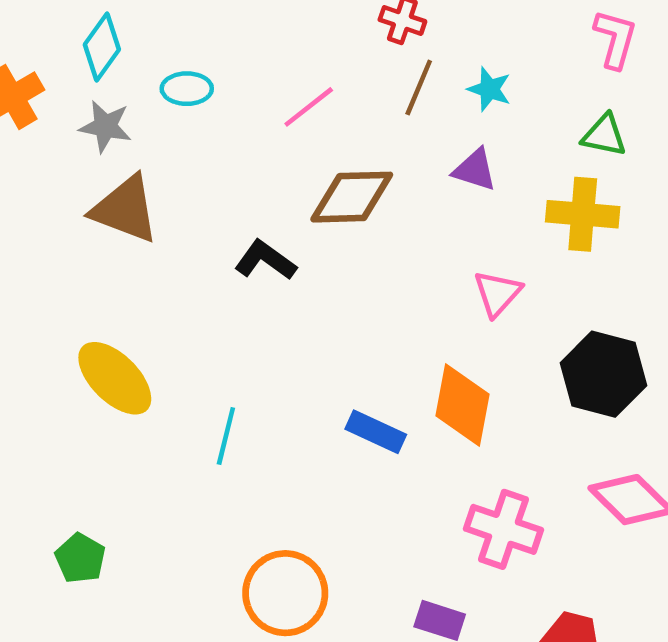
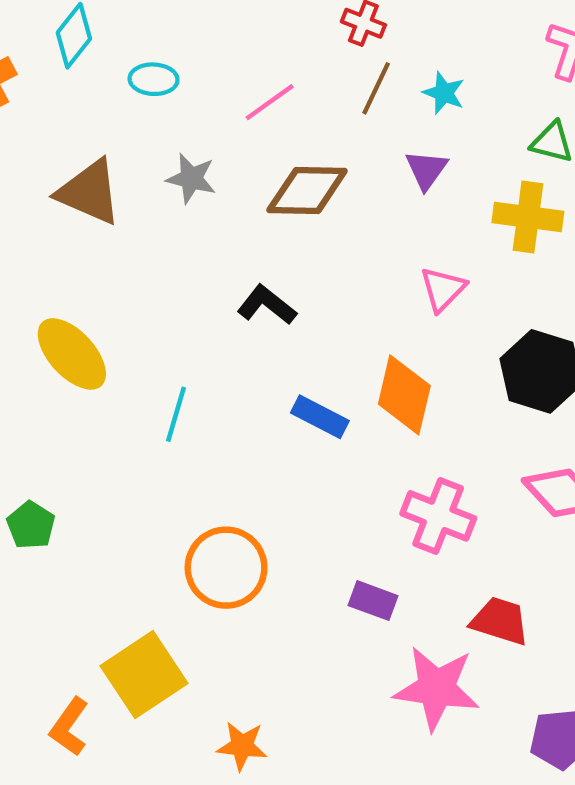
gray star: (105, 126) -> (191, 178), moved
purple triangle: (475, 170) -> (426, 170), turned 45
black L-shape: (265, 260) -> (267, 305), moved

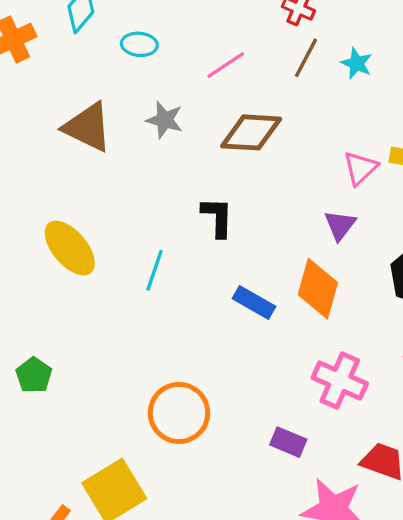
purple triangle: (426, 170) -> (340, 225), moved
pink triangle: (443, 289) -> (360, 168), moved
black L-shape: (267, 305) -> (217, 217), turned 51
cyan line: (176, 414) -> (155, 270), moved

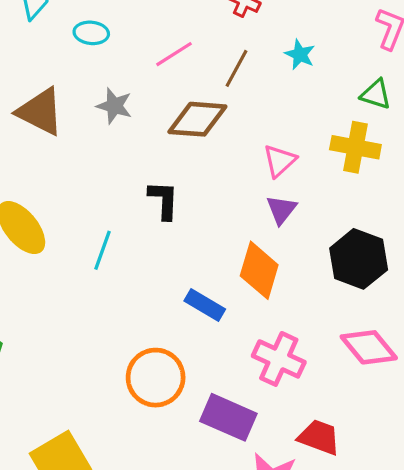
brown line: (306, 58) -> (237, 68), moved
pink triangle: (360, 168) -> (280, 161), moved
blue rectangle: (254, 303) -> (205, 305), moved
orange circle: (179, 413) -> (156, 378), moved
purple rectangle: (288, 442) -> (228, 417), size x1.6

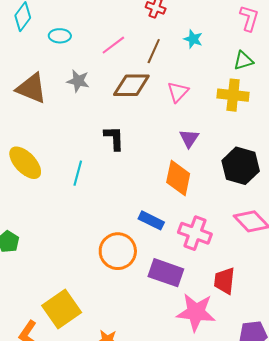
green triangle: (376, 94) -> (243, 61), turned -30
pink triangle: (280, 161) -> (178, 92), moved
blue rectangle: (205, 305) -> (151, 220), moved
red trapezoid: (319, 437) -> (224, 281), turned -100

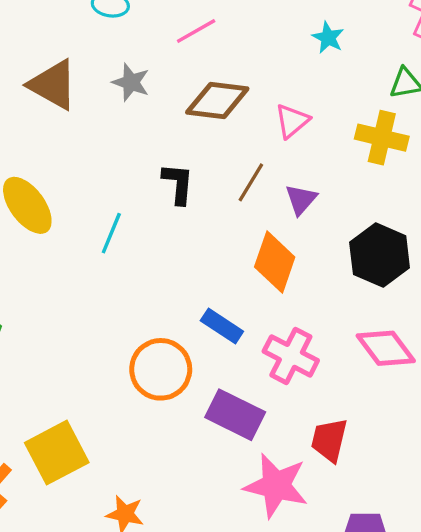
brown line: (154, 51) -> (251, 182), moved

